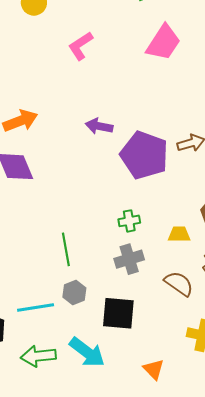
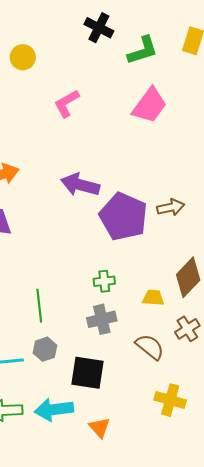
purple arrow: (99, 126) -> (80, 185), size x1.4
cyan arrow: (87, 352) -> (54, 410), turned 132
orange triangle: (154, 369) -> (100, 428), moved

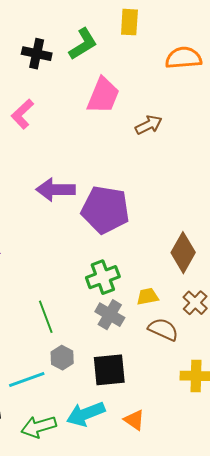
black cross: (99, 28) -> (37, 54), moved
brown arrow: (171, 207) -> (149, 125), moved
green cross: (104, 281) -> (103, 277), size x1.5
yellow trapezoid: (153, 298) -> (147, 297), moved
gray cross: (102, 319) -> (110, 315), turned -32

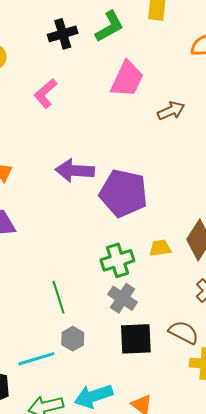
black cross: (37, 54) -> (63, 34), turned -32
yellow trapezoid: (147, 297) -> (160, 248), moved
brown semicircle: (163, 329) -> (184, 332), moved
black square: (109, 370) -> (136, 339), moved

